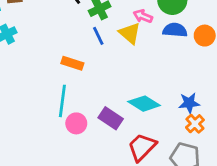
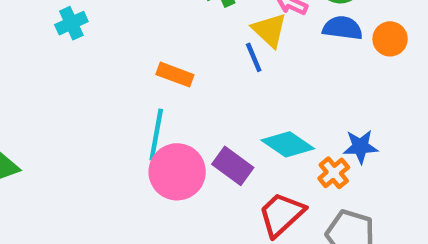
blue line: (98, 36) -> (254, 57), moved
pink circle: (76, 123) -> (177, 172), size x1.6
orange cross: (195, 124) -> (334, 173), moved

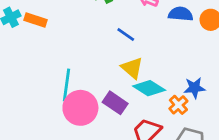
yellow triangle: (269, 30) -> (132, 68), moved
blue line: (254, 57) -> (126, 34), turned -30
orange rectangle: (175, 75) -> (36, 20), moved

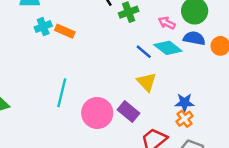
cyan line: (66, 85) -> (62, 93), moved
cyan diamond: (149, 88) -> (168, 48), moved
blue star: (195, 88) -> (184, 103), moved

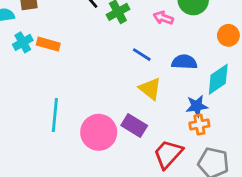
blue semicircle: (194, 38) -> (184, 62), moved
cyan diamond: (168, 48) -> (218, 79), moved, turned -64
orange cross: (185, 119) -> (199, 124), turned 35

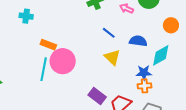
cyan cross: (23, 42) -> (26, 16), turned 32
orange rectangle: (48, 44) -> (48, 45), moved
purple rectangle: (134, 125) -> (97, 96), moved
pink circle: (99, 132) -> (63, 61), moved

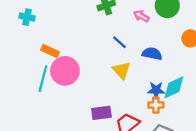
cyan diamond: (161, 55) -> (174, 87), moved
purple rectangle: (97, 96) -> (101, 113), turned -48

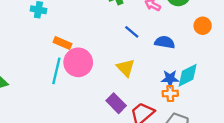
yellow triangle: (122, 70) -> (126, 68), moved
purple rectangle: (101, 113) -> (116, 103), turned 54

